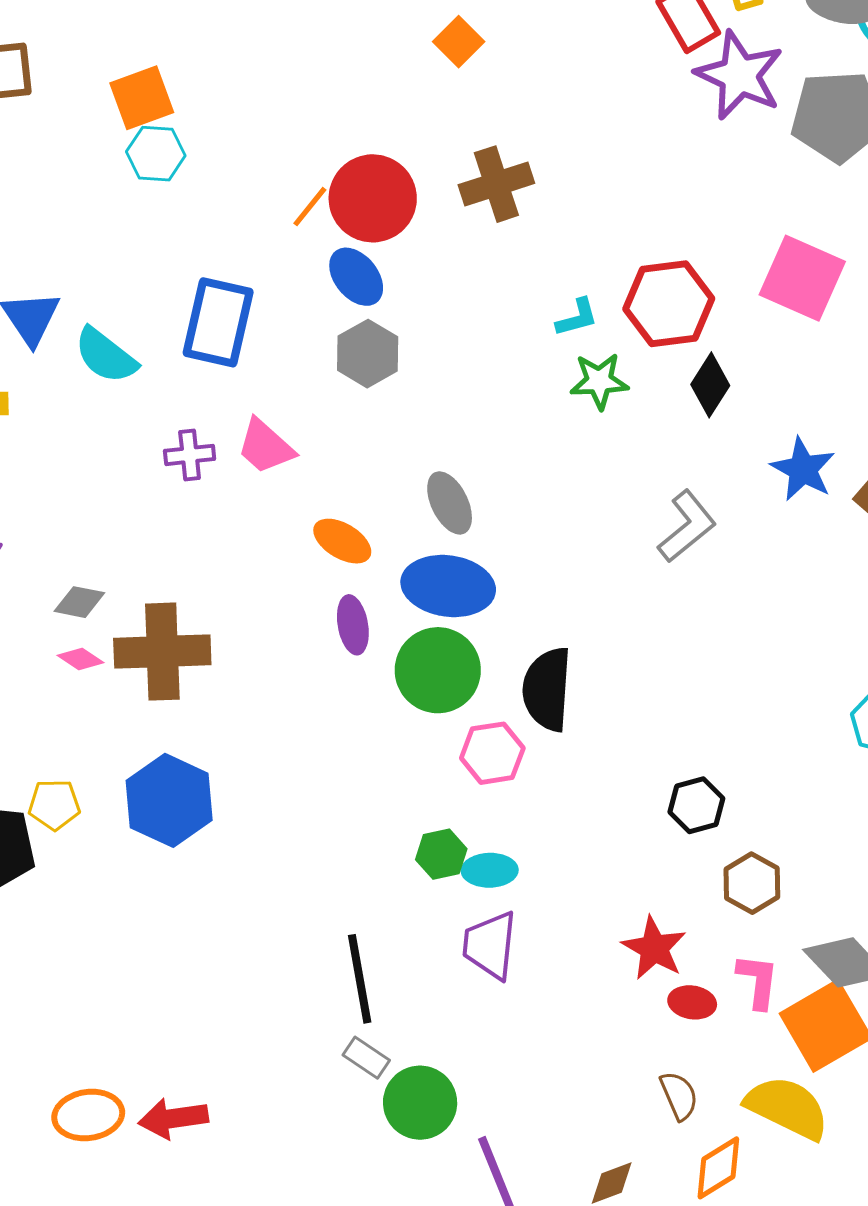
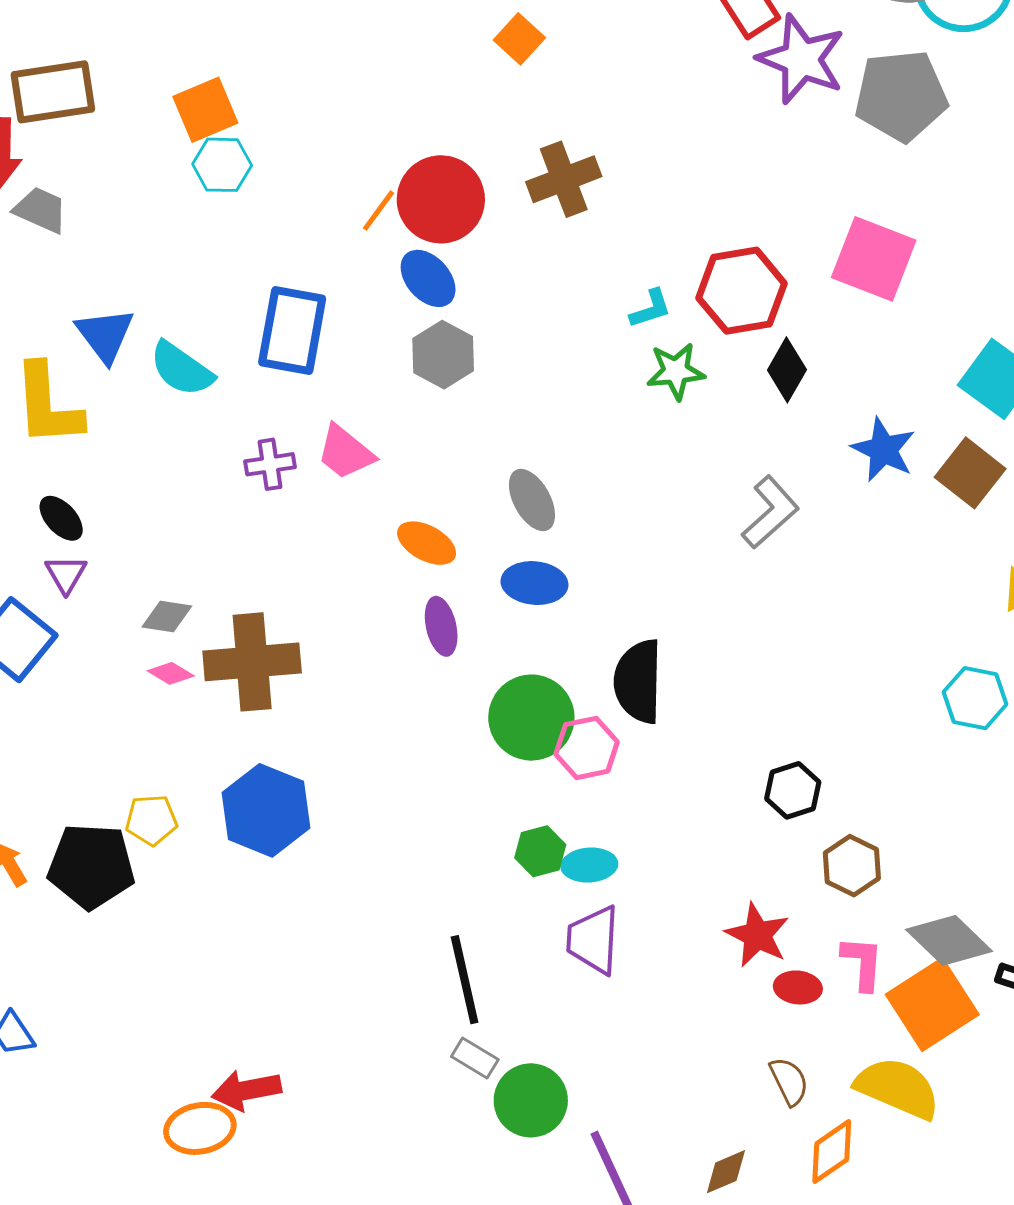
blue ellipse: (448, 586) -> (534, 583), size x0.7
green circle: (438, 670) -> (531, 718), moved
red arrow: (173, 1118) -> (246, 1090), moved

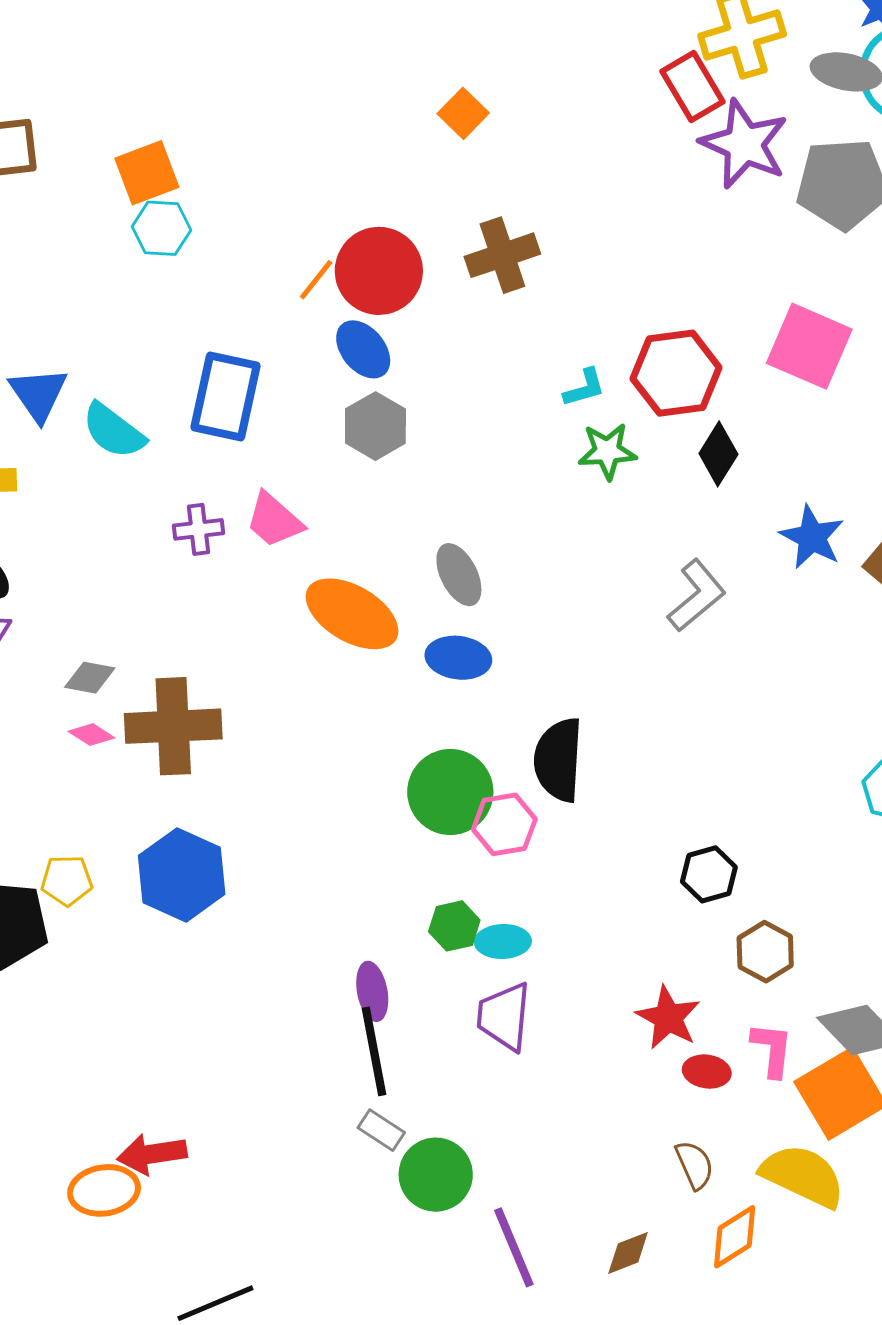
orange ellipse: (427, 543) -> (352, 614), size x1.6
purple ellipse: (441, 626) -> (372, 991), moved

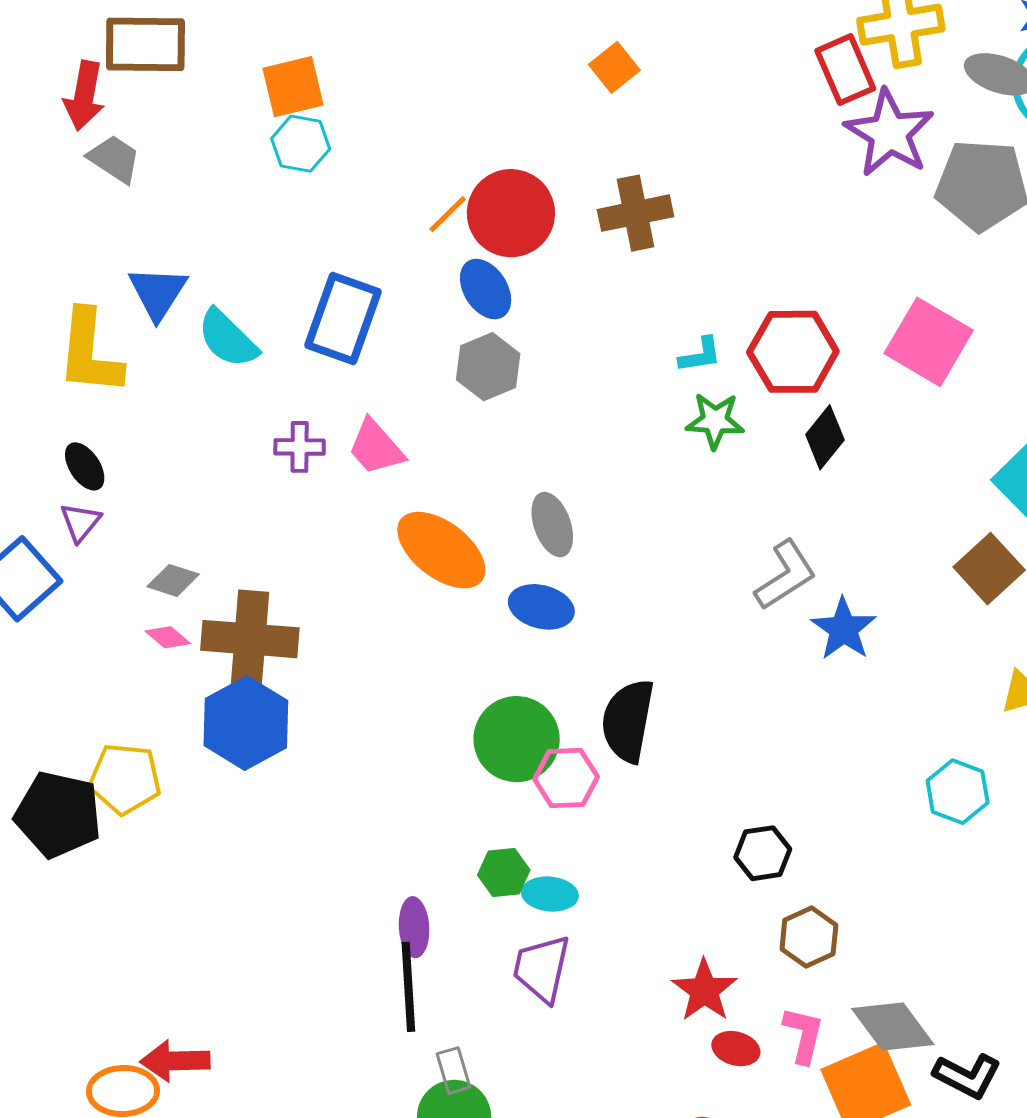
blue star: (812, 537) -> (844, 629), moved
blue hexagon: (182, 875) -> (246, 723), moved
yellow pentagon: (67, 880) -> (125, 779), size x1.4
gray rectangle: (381, 1130) -> (453, 1071), moved, turned 33

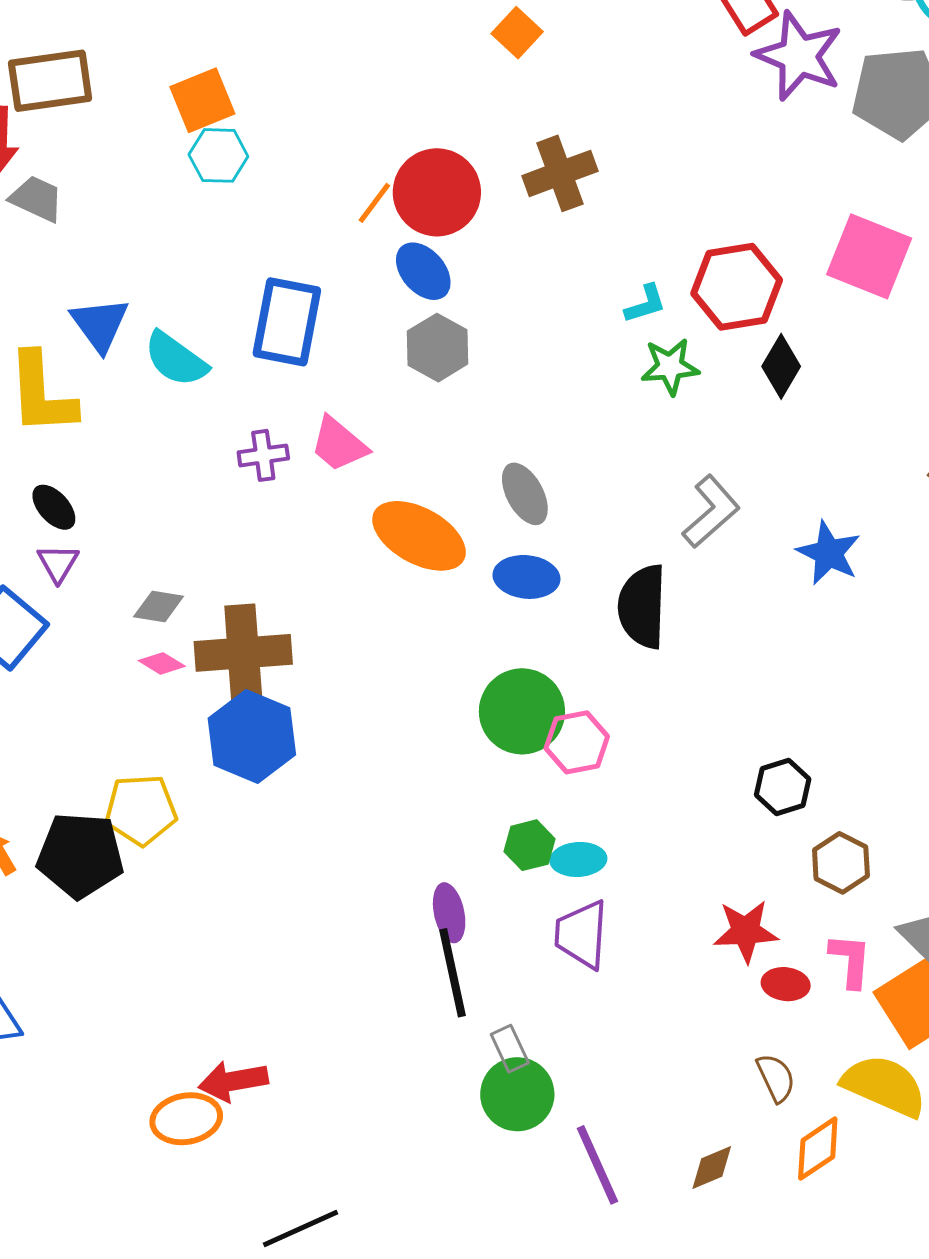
gray L-shape: (785, 575) -> (711, 512), moved
black semicircle: (628, 721) -> (642, 607), moved
red star: (704, 990) -> (746, 931), turned -30

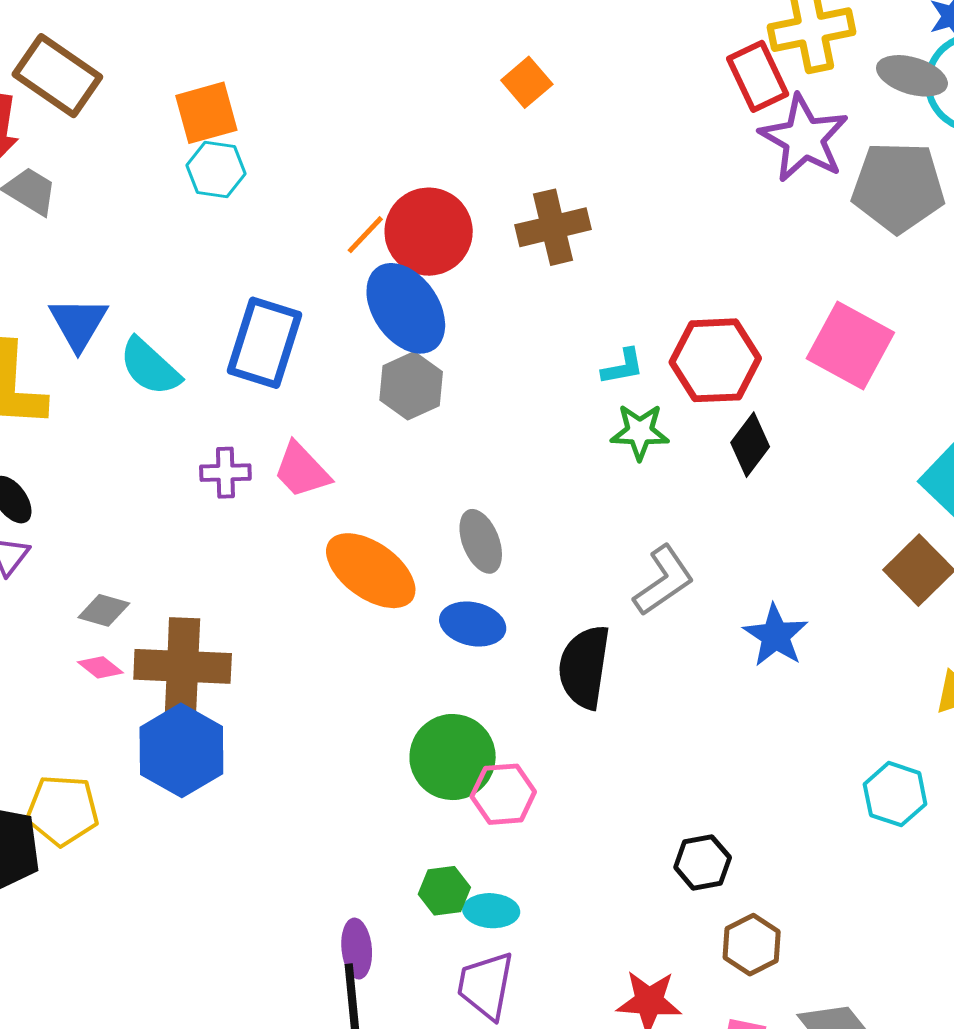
brown rectangle: (50, 81) -> (57, 76), turned 36
blue ellipse: (423, 271) -> (406, 308), size x1.5

